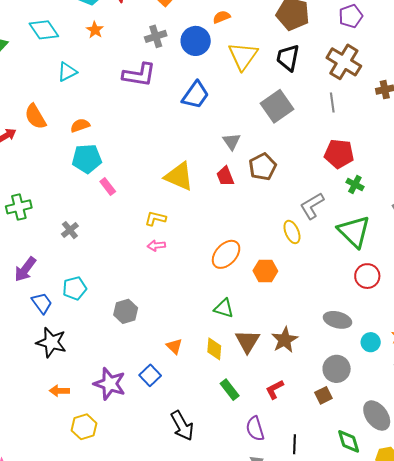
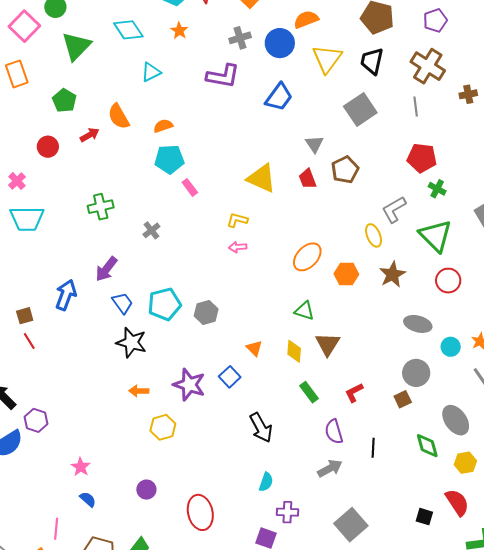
orange semicircle: (222, 17) -> (306, 19), size x1.4
cyan pentagon: (75, 288) -> (164, 304), moved, size x1.4
brown star: (285, 340) -> (392, 274), moved

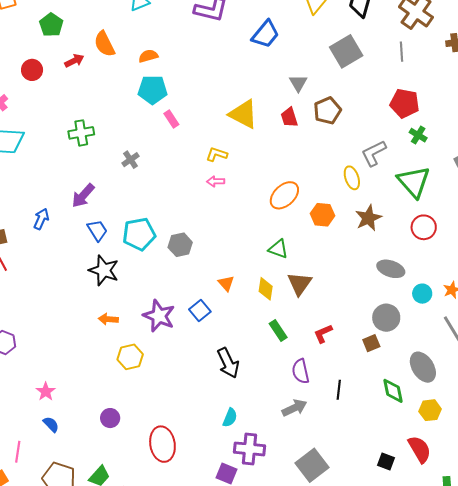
blue arrow: (66, 295) -> (41, 219), size x0.7
purple cross: (287, 512) -> (249, 449), size x1.4

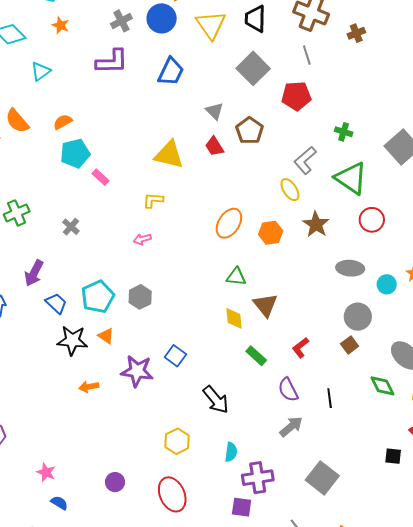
red pentagon: (405, 103) -> (296, 96), moved
pink arrow: (216, 181) -> (142, 239), moved
orange triangle: (226, 283) -> (106, 336), moved
yellow hexagon: (130, 357) -> (177, 441), moved

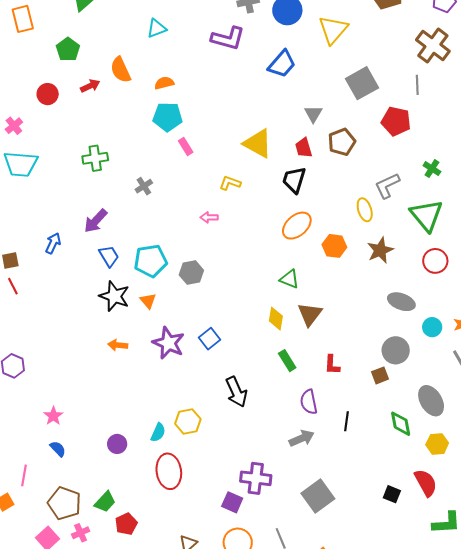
black trapezoid: (255, 19) -> (294, 180), moved
red L-shape: (300, 348) -> (332, 365), turned -65
cyan semicircle: (231, 452) -> (158, 432), moved

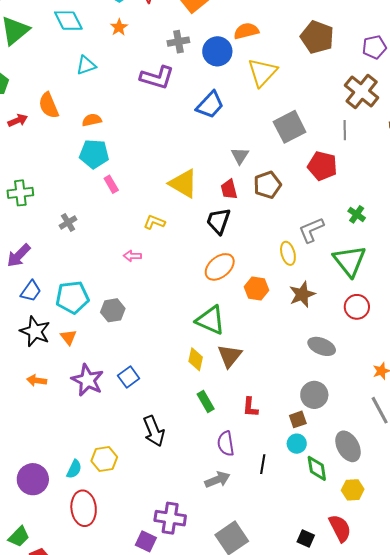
blue trapezoid: (109, 256) -> (31, 291), turned 65
green triangle: (289, 279) -> (210, 320), size x1.5
cyan circle: (432, 327) -> (297, 444), moved
purple circle: (117, 444) -> (33, 479), size x1.6

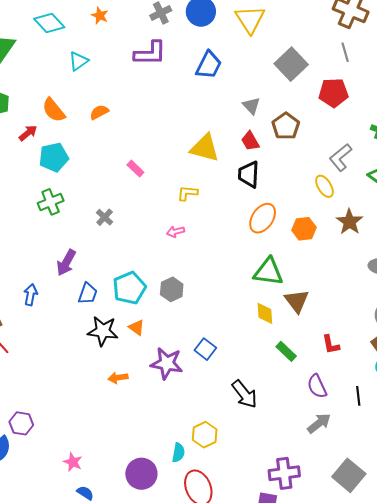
cyan pentagon: (94, 154) -> (54, 157), moved

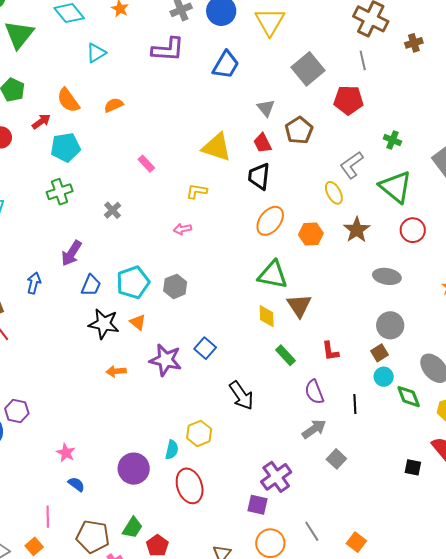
purple cross: (284, 473) -> (276, 477), turned -32
gray square: (349, 475) -> (336, 459), moved, size x0.6

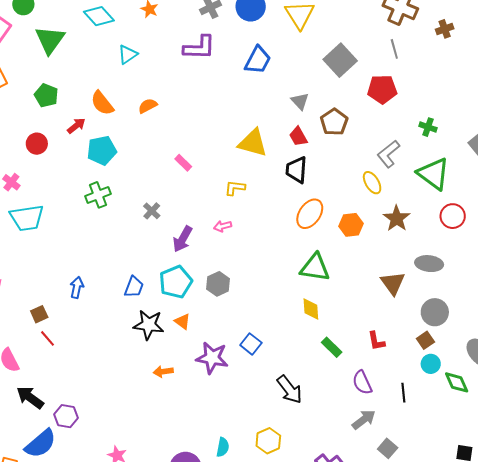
purple arrow: (71, 253) -> (183, 239), moved
brown triangle: (299, 306) -> (393, 283), moved
yellow hexagon: (199, 433) -> (268, 441), moved

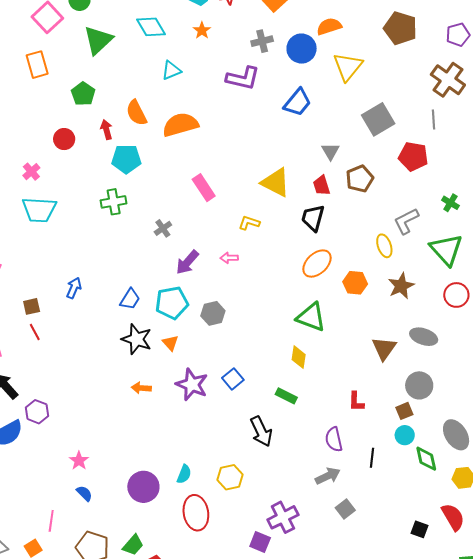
orange semicircle: (148, 106) -> (180, 125), size x1.8
red arrow: (76, 126) -> (106, 130), turned -78
pink rectangle: (183, 163) -> (204, 188), size x1.5
green rectangle: (332, 347) -> (286, 396), moved, turned -30

